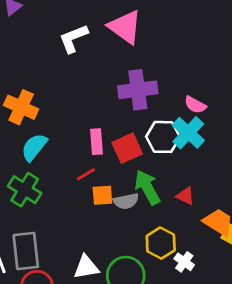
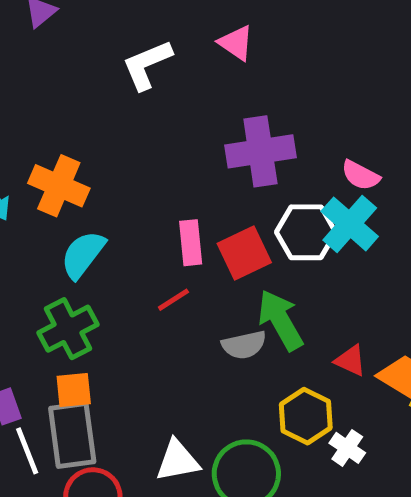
pink triangle: (125, 27) -> (236, 43), size x0.6
green cross: (25, 190) -> (68, 329), turned 32
orange square: (102, 195) -> (74, 390), moved
red triangle: (185, 196) -> (350, 361), moved

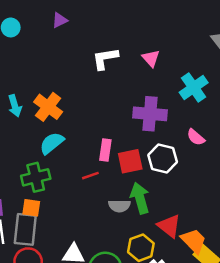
cyan cross: (350, 224) -> (194, 88), moved
red triangle: (350, 361) -> (169, 226), size x1.5

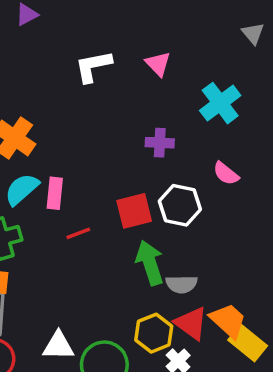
purple cross: (150, 114) -> (160, 143), size x0.6
pink rectangle: (105, 150) -> (55, 193), moved
gray semicircle: (119, 206) -> (182, 284), moved
red triangle: (169, 226) -> (191, 323), moved

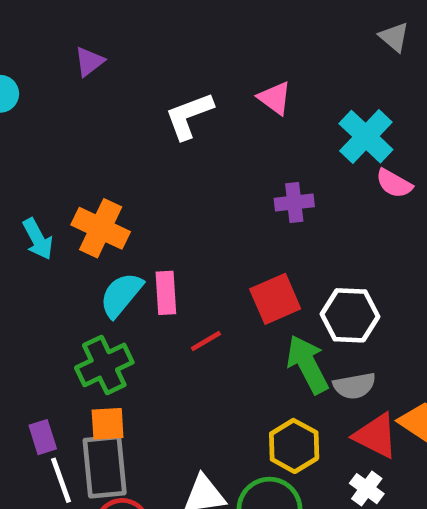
pink semicircle: (226, 173) -> (394, 183), moved
white hexagon: (180, 205) -> (350, 315), moved
yellow hexagon: (154, 333) -> (294, 446), moved

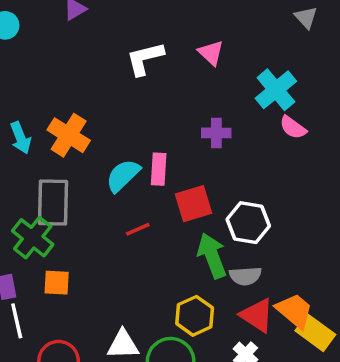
pink rectangle: (166, 293) -> (159, 169), moved
cyan semicircle: (121, 295) -> (123, 175), moved
green cross: (104, 365) -> (33, 238), moved, turned -33
gray rectangle: (105, 467) -> (53, 202), moved

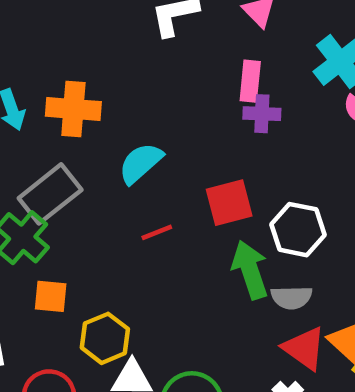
orange cross: (69, 135) -> (73, 109), turned -30
pink rectangle: (159, 169) -> (250, 81), moved
gray rectangle: (53, 202) -> (50, 194), turned 48
yellow hexagon: (195, 316) -> (105, 338), moved

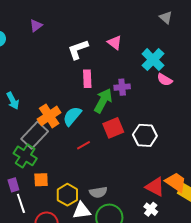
pink rectangle: (250, 81) -> (87, 79), moved
orange cross: (73, 109) -> (49, 116), moved, turned -30
green arrow: (250, 270) -> (103, 101), moved, turned 55
gray semicircle: (292, 297) -> (98, 192), moved

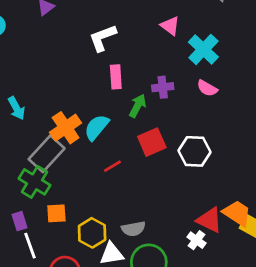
pink triangle: (115, 43) -> (170, 26), moved
pink semicircle: (165, 80) -> (207, 88), moved
green arrow: (103, 101) -> (138, 106), size x0.7
white cross: (151, 209) -> (197, 240), moved

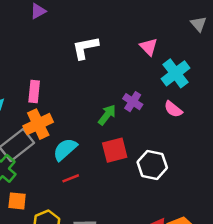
pink rectangle: (116, 77) -> (34, 92), moved
purple cross: (163, 87) -> (133, 102), turned 30
cyan semicircle: (97, 127) -> (65, 149), moved
red line: (112, 166) -> (71, 178), moved

